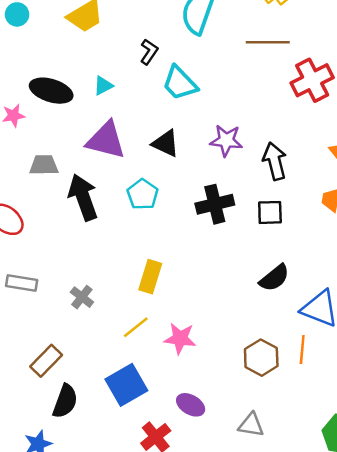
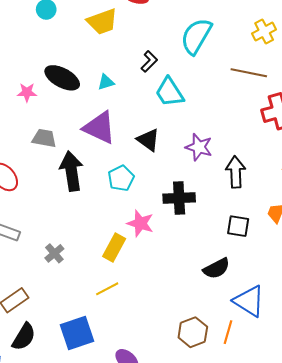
black square: (270, 212) -> (238, 226), moved
yellow line: (136, 327) -> (107, 289), moved
pink star: (180, 338) -> (140, 223), moved

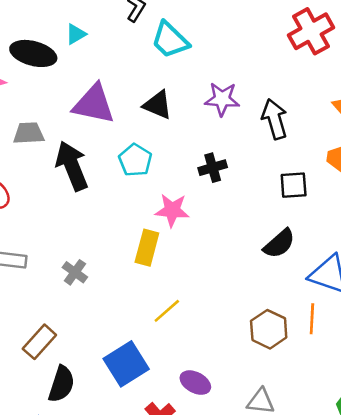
cyan triangle: (106, 82) -> (76, 34), moved
black cross: (179, 198) -> (213, 168), size x0.7
yellow line: (107, 289) -> (167, 311), moved

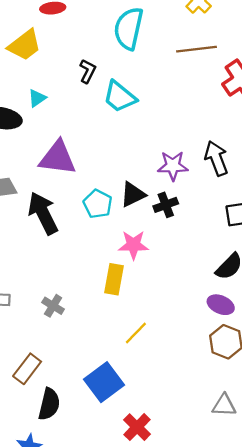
purple star: (222, 99) -> (173, 166), moved
black triangle: (158, 105) -> (133, 194), moved, turned -44
purple ellipse: (195, 383) -> (221, 305), moved

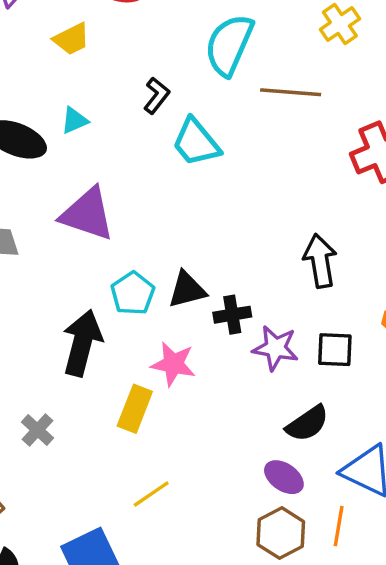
yellow trapezoid: (25, 45) -> (72, 39), size x0.7
brown line: (197, 49) -> (291, 92), moved
purple star: (173, 166) -> (275, 348), moved
black arrow: (43, 213) -> (82, 343), moved, turned 30

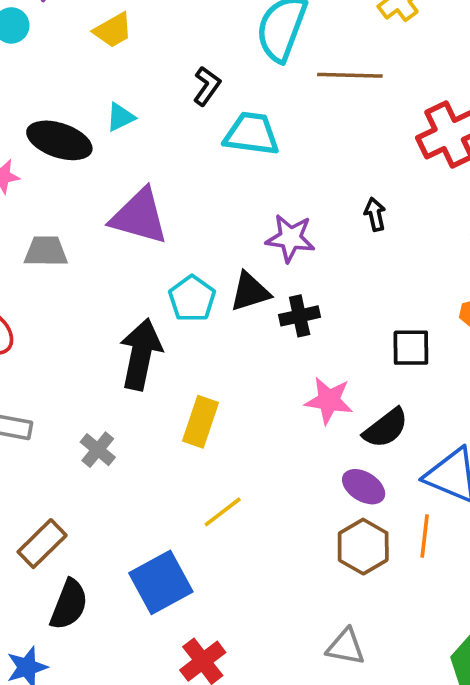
cyan trapezoid: (196, 142) -> (252, 134), turned 140
black arrow: (320, 261) -> (375, 214), moved, size x0.6
purple star: (275, 348) -> (290, 238), moved
pink star: (173, 364) -> (329, 400), moved

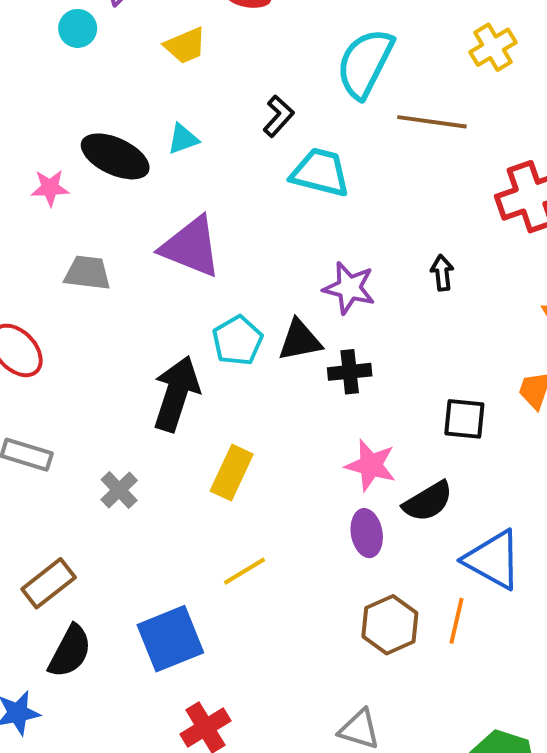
purple ellipse: (364, 487) -> (367, 533), moved, turned 42

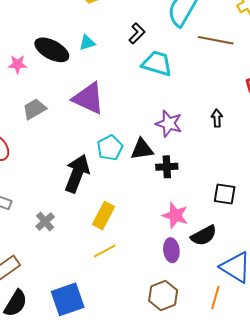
gray trapezoid: (87, 273) -> (34, 109), turned -40
yellow line: (245, 571) -> (105, 251), moved
brown hexagon: (390, 625) -> (163, 295), moved

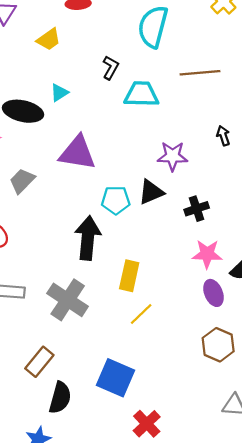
brown line: (216, 40) -> (200, 73), moved
cyan pentagon: (110, 148) -> (116, 200), turned -30
black cross: (167, 167) -> (197, 209), moved
gray cross: (45, 222) -> (68, 300), size x1.8
blue square: (68, 299) -> (116, 378), turned -32

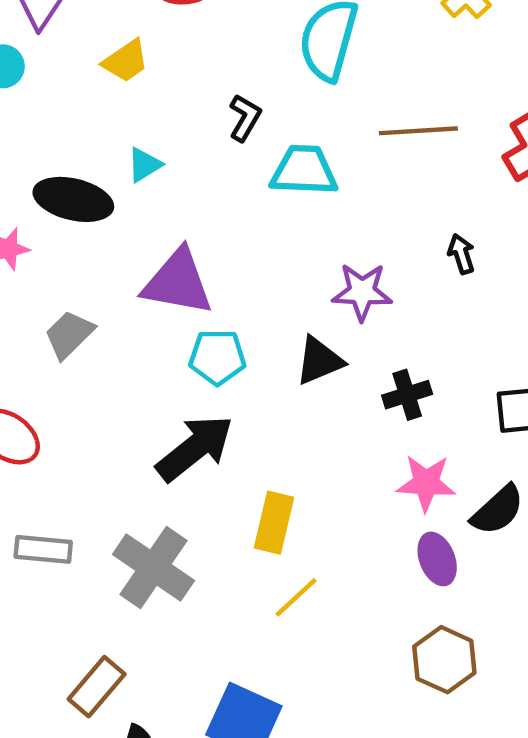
cyan pentagon: (116, 200) -> (217, 357), moved
black arrow: (88, 238) -> (195, 448), turned 45

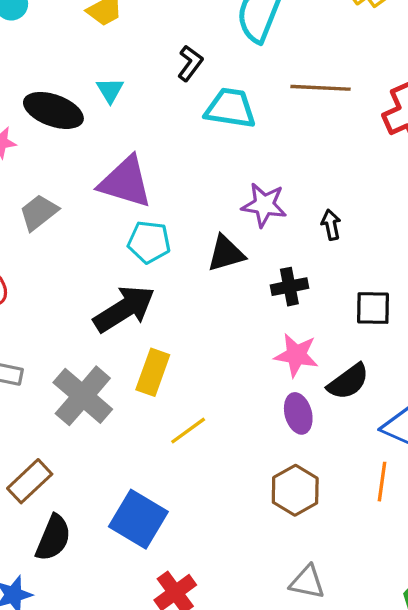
cyan triangle: (144, 165) -> (110, 90), turned -36
black arrow: (461, 254) -> (331, 225), moved
yellow rectangle: (274, 523) -> (153, 372), moved

